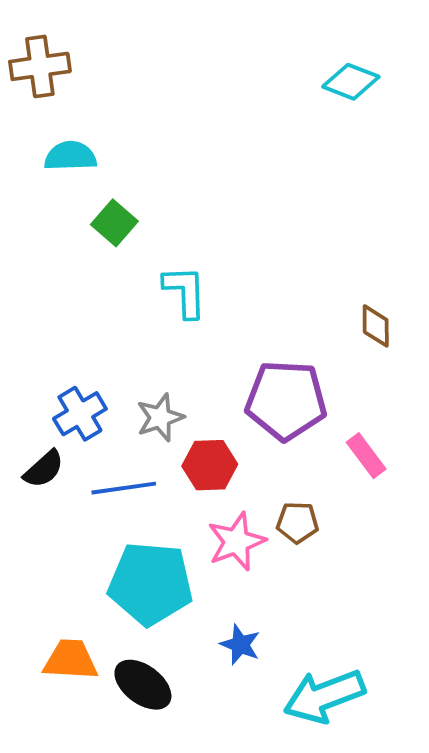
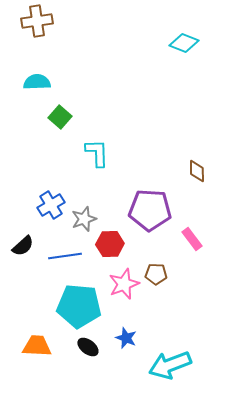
brown cross: (40, 66) -> (37, 21), moved
blue cross: (80, 414) -> (51, 205), moved
black ellipse: (143, 685) -> (88, 347), moved, size x0.7

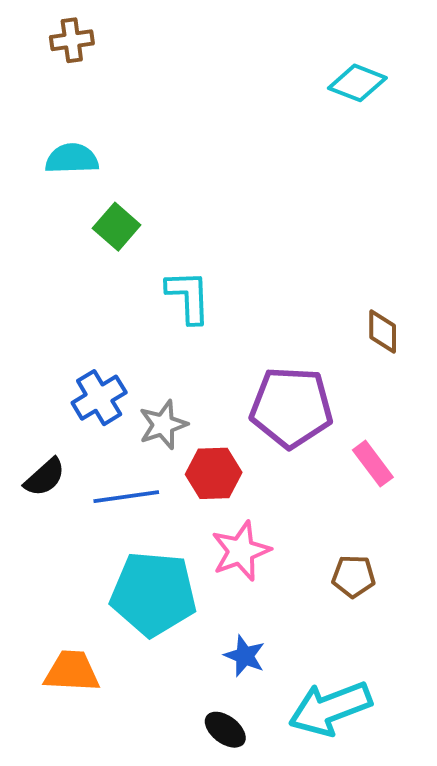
brown cross: (37, 21) -> (72, 40), size x0.7
brown pentagon: (156, 274) -> (353, 576), moved
black ellipse: (88, 347) -> (225, 730), moved

